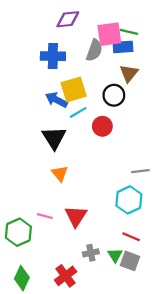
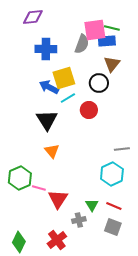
purple diamond: (68, 19) -> (33, 17), moved
red triangle: (76, 216) -> (58, 199), moved
green hexagon: (18, 232) -> (20, 178), moved
green triangle: (115, 255) -> (92, 205), moved

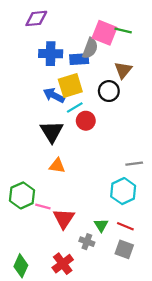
pink square: (95, 30) -> (104, 33), turned 30
blue rectangle: (107, 41) -> (79, 59), moved
red circle: (89, 110) -> (86, 121), moved
orange triangle: (52, 151) -> (57, 166), turned -42
gray cross: (79, 220) -> (87, 242), turned 32

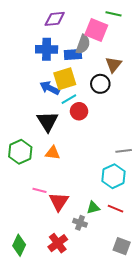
purple diamond: (36, 18) -> (55, 19), moved
green line: (123, 31) -> (114, 14), moved
green hexagon: (22, 195) -> (20, 152), moved
green triangle: (101, 225) -> (93, 208), turned 48
gray square: (124, 249) -> (122, 246), moved

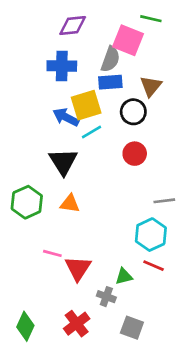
blue rectangle: (73, 54) -> (110, 82), moved
red circle: (79, 111) -> (135, 154), moved
red line: (116, 209) -> (154, 266), moved
gray square: (122, 246) -> (132, 328), moved

